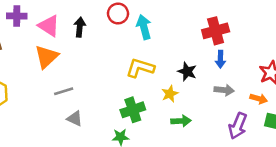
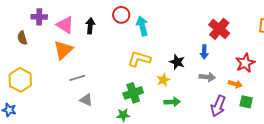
red cross: (216, 31) -> (219, 29), moved, turned -35

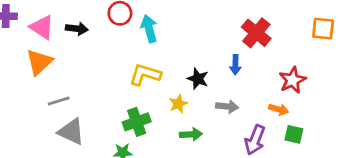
black arrow: (90, 26) -> (77, 29), turned 91
gray arrow: (207, 77) -> (227, 107), moved
gray triangle: (86, 100) -> (71, 132), size x1.5

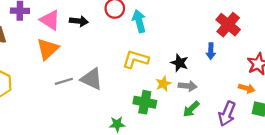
gray arrow: (227, 107) -> (188, 86), moved
green cross: (137, 122) -> (145, 102), moved, turned 30
gray triangle: (71, 132) -> (92, 79), moved
green arrow: (191, 134) -> (191, 109), moved, turned 138

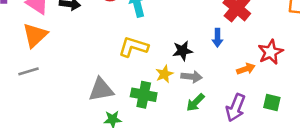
black star: (180, 63) -> (183, 51), turned -30
gray triangle: (92, 79) -> (101, 90), moved, turned -35
gray line: (64, 81) -> (29, 71), moved
orange arrow: (247, 88) -> (246, 69), moved, turned -35

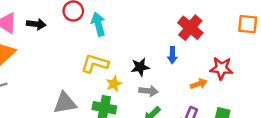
red star: (270, 52) -> (221, 68), turned 30
yellow star: (164, 74) -> (114, 84), moved

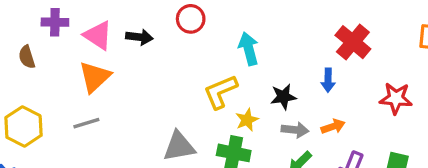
cyan arrow: (98, 24) -> (249, 49), moved
yellow L-shape: (95, 64) -> (220, 92), turned -40
orange arrow: (199, 84) -> (333, 126), moved

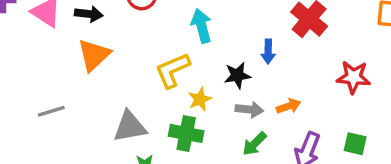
orange triangle: (95, 77) -> (94, 55), moved
blue arrow: (328, 80) -> (268, 52), moved
gray line: (86, 123) -> (51, 111), moved

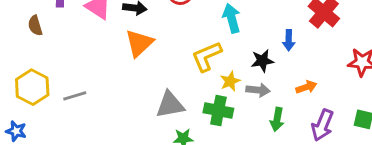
gray arrow: (249, 110) -> (258, 90), moved
gray line: (51, 111) -> (75, 96), moved
green arrow: (254, 144) -> (277, 119), turned -35

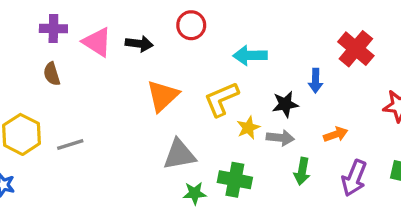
cyan arrow: (232, 18) -> (250, 55), turned -76
brown semicircle: (35, 26) -> (52, 74), moved
orange triangle: (139, 43) -> (163, 96), moved
green cross: (218, 111) -> (235, 180), moved

